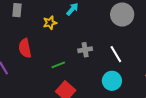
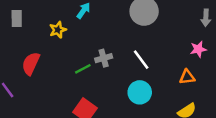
red semicircle: (25, 48) -> (31, 64), turned 42
green line: (58, 65) -> (83, 69), moved

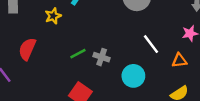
gray cross: (104, 58) -> (102, 57), moved, turned 35
white line: (141, 60) -> (151, 44), moved

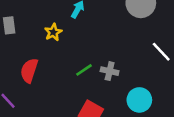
cyan circle: (133, 76) -> (139, 100), moved

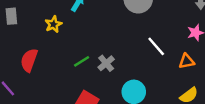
gray cross: (110, 71) -> (106, 63), turned 35

